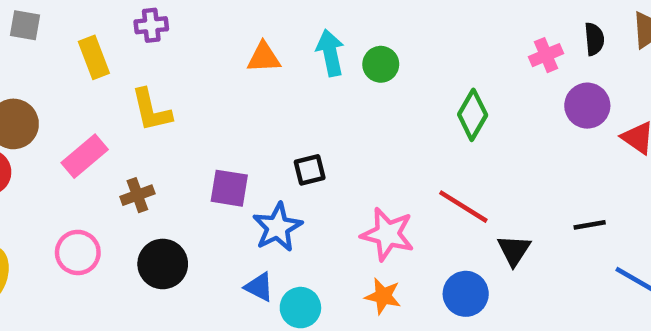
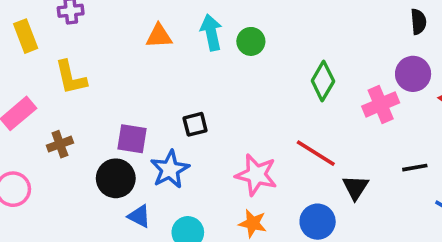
pink cross: (546, 55) -> (381, 104), moved, size x1.4
black circle: (163, 264) -> (116, 178), moved
blue triangle: (259, 287) -> (139, 216), moved

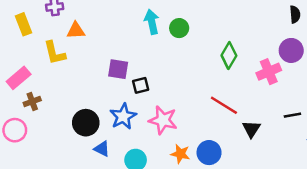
orange triangle: (159, 36) -> (76, 31), moved
purple square: (132, 139) -> (118, 69), moved
brown cross: (60, 144) -> (32, 102), moved
pink star: (256, 175) -> (163, 120), moved
blue circle: (318, 222) -> (209, 153), moved

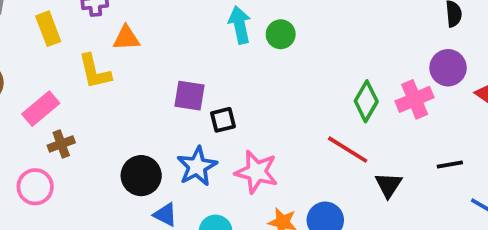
green diamond: (229, 55) -> (366, 101), moved

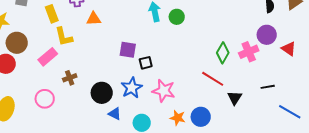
yellow L-shape: (95, 71) -> (64, 37), moved
brown cross: (61, 144) -> (70, 78), moved

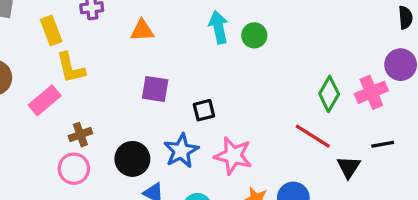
orange triangle: (94, 19) -> (142, 30), moved
purple square: (128, 50) -> (155, 89), moved
black line: (268, 87) -> (383, 144), moved
pink circle: (45, 99) -> (74, 169), moved

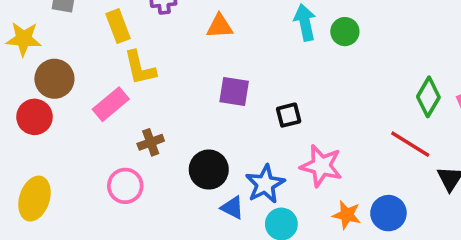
blue star: (181, 151) -> (265, 184), moved
pink circle: (74, 169) -> (125, 186), moved

